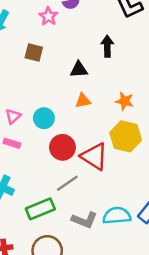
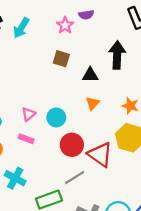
black arrow: (107, 46) -> (117, 55), size x1.4
brown square: (34, 52) -> (61, 59), moved
orange triangle: (83, 101) -> (93, 103), turned -40

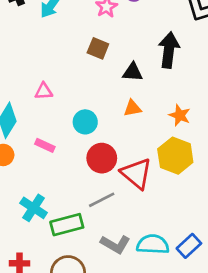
orange triangle: (93, 103) -> (132, 108), turned 32
pink triangle: (29, 114) -> (44, 91), moved, turned 32
cyan cross: (15, 178) -> (34, 208), moved

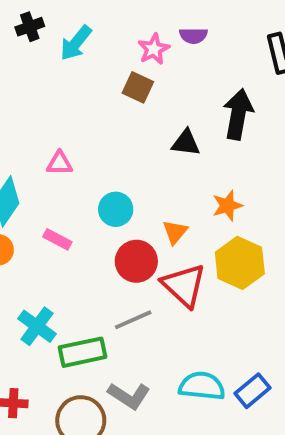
brown square: (98, 48) -> (138, 87), moved
orange triangle: (132, 108) -> (175, 232), moved, turned -42
orange star: (180, 115) -> (227, 206), moved, turned 30
gray L-shape: (115, 244) -> (129, 396), moved

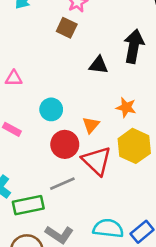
orange star: (227, 206) -> (126, 107), turned 30

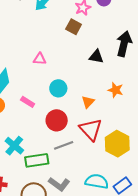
pink triangle: (14, 78) -> (40, 59), moved
red circle: (65, 144) -> (57, 120), moved
yellow hexagon: (134, 146) -> (117, 144), moved

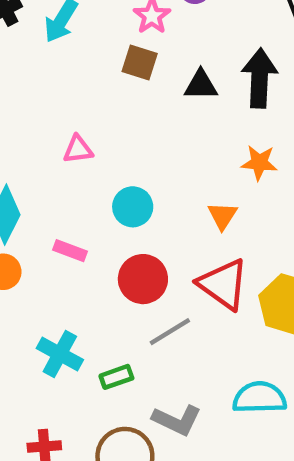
black triangle: (96, 57) -> (201, 85), moved
orange star: (116, 90) -> (259, 163), moved
orange triangle: (88, 102) -> (222, 216), moved
green rectangle: (37, 160) -> (116, 377), size x0.6

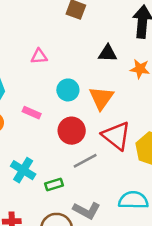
black triangle: (201, 85) -> (108, 53), moved
orange triangle: (222, 216) -> (101, 98), moved, size x1.5

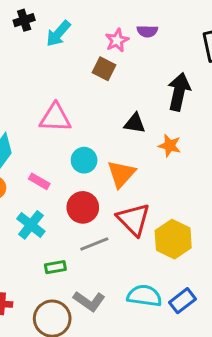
pink triangle: (39, 56) -> (55, 118), size x1.6
cyan cross: (23, 170) -> (31, 225), moved

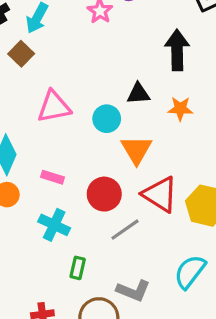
brown square: (104, 69) -> (21, 54), moved, turned 30
cyan circle: (84, 160) -> (107, 119), moved
green rectangle: (55, 267) -> (78, 268), moved, turned -54
cyan semicircle: (144, 296) -> (190, 272), turned -48

